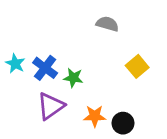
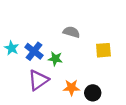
gray semicircle: (107, 24) -> (71, 32), moved
yellow square: (137, 66) -> (103, 50), turned 35

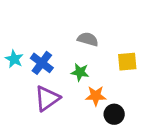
green star: (55, 59) -> (80, 72), moved
orange star: (71, 88) -> (96, 96), moved

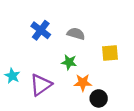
cyan star: (14, 59) -> (12, 76), moved
blue cross: (42, 63) -> (41, 30), moved

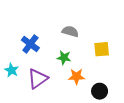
blue cross: (41, 30) -> (30, 44), moved
black circle: (99, 98) -> (100, 91), moved

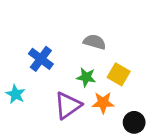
yellow square: (102, 49) -> (119, 74), moved, turned 35
purple triangle: (38, 79) -> (68, 105), moved

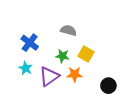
cyan star: (16, 94) -> (26, 68), moved
black circle: (134, 122) -> (108, 86), moved

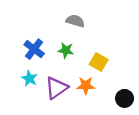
gray semicircle: (69, 30) -> (75, 21), moved
green star: (62, 56) -> (66, 50), moved

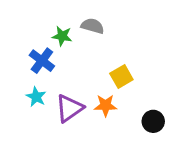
green star: (66, 50) -> (62, 36), moved
yellow square: (99, 62) -> (121, 77), turned 30

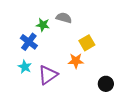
yellow square: (121, 77) -> (87, 43), moved
orange star: (106, 105) -> (76, 61), moved

